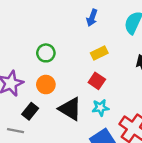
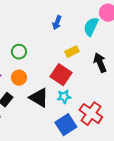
yellow rectangle: (99, 53) -> (72, 52), moved
red square: (97, 81) -> (61, 75), size x1.5

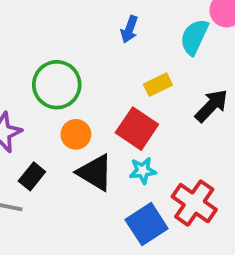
green circle: (19, 52) -> (57, 85), size x1.6
black arrow: (100, 63) -> (211, 106), turned 66
orange circle: (19, 78) -> (76, 134), moved

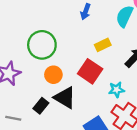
cyan star: (143, 171) -> (116, 90), moved
black rectangle: (32, 176) -> (41, 106), moved

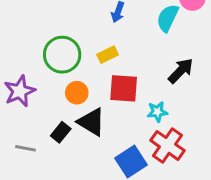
yellow rectangle: (103, 45) -> (108, 55), moved
red square: (90, 71) -> (124, 88), turned -30

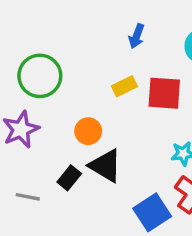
green circle: (62, 55) -> (40, 76), moved
red square: (124, 88) -> (164, 93), moved

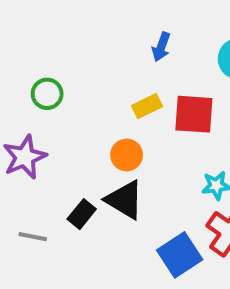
green circle: (40, 76) -> (47, 94), size x0.6
orange circle: (88, 131) -> (127, 155), moved

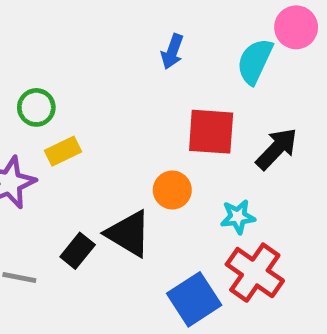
yellow rectangle: (147, 106) -> (63, 151), moved
orange circle: (127, 155) -> (172, 190), moved

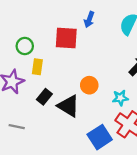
red square: (211, 132) -> (66, 38), moved
yellow rectangle: (63, 151) -> (37, 67), turned -56
black rectangle: (78, 251) -> (44, 97), moved

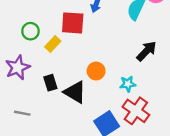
yellow rectangle: (37, 67) -> (53, 44), moved, turned 35
black rectangle: (44, 97) -> (50, 83), turned -56

